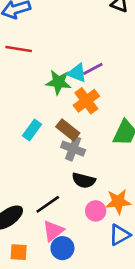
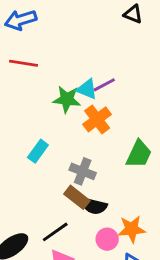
brown rectangle: (68, 130) -> (77, 197), moved

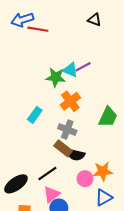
black triangle: (133, 14) -> (94, 20), moved
red line: (23, 63) -> (38, 29), moved
orange cross: (97, 119) -> (70, 101), moved

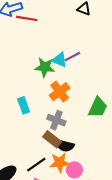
cyan rectangle: (35, 115) -> (24, 105), turned -56
orange star: (103, 171) -> (60, 163), moved

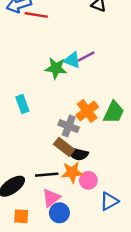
orange cross: (60, 92) -> (87, 111), moved
cyan rectangle: (24, 105) -> (22, 104), moved
black line: (36, 165) -> (47, 175), turned 30

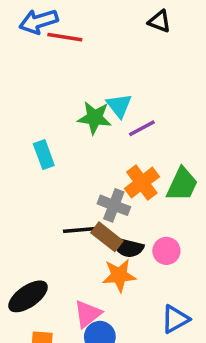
purple line: (86, 57) -> (142, 128), moved
cyan triangle: (72, 60) -> (119, 105), turned 30
cyan rectangle: (22, 104) -> (44, 155), moved
black line: (47, 175) -> (81, 230), moved
pink circle: (88, 180) -> (166, 251), moved

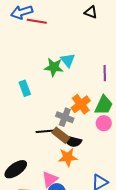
purple line: (142, 128) -> (105, 73), moved, turned -63
pink circle: (166, 251) -> (104, 123), moved

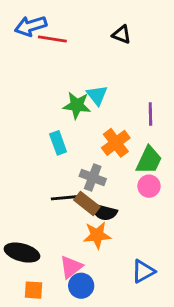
black triangle: (91, 12) -> (122, 35), moved
cyan rectangle: (25, 88) -> (58, 143), moved
orange cross: (81, 104) -> (116, 143), moved
black ellipse: (16, 169) -> (22, 253), turned 50

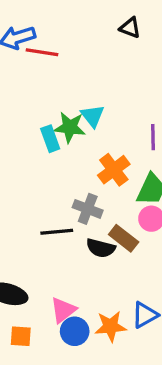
black triangle: (122, 35) -> (130, 28), moved
cyan rectangle: (58, 143) -> (50, 139), moved
brown rectangle: (87, 203) -> (124, 238), moved
orange star: (97, 235) -> (111, 326), moved

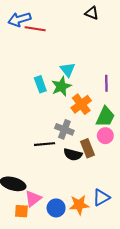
green star: (70, 127) -> (61, 86), moved, turned -30
brown rectangle: (124, 238) -> (88, 148), turned 30
pink triangle: (63, 310) -> (33, 199), moved

